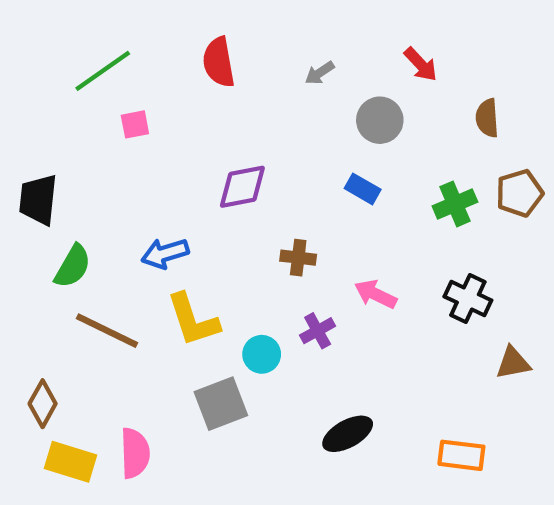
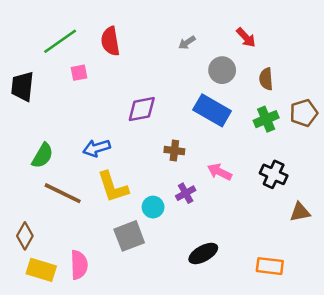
red semicircle: (219, 62) -> (110, 41), moved
brown semicircle: (487, 118) -> (266, 79), moved
blue rectangle: (363, 189) -> (212, 110), size x1.8
black trapezoid: (38, 200) -> (22, 86), moved

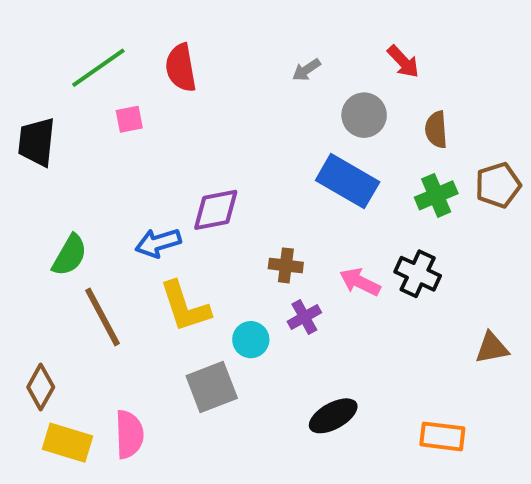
purple diamond: (142, 109) -> (216, 210), moved
brown cross: (174, 151) -> (286, 265), moved
black cross: (274, 174) -> (418, 274), moved
brown line: (63, 193) -> (102, 317), turned 36

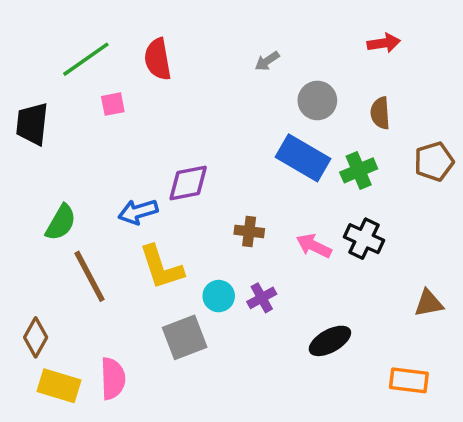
red arrow: (403, 62) -> (384, 43), moved, turned -56
green cross: (436, 195) -> (359, 170), moved
purple cross: (304, 317) -> (262, 298), moved
black ellipse: (333, 416) -> (330, 341), moved
orange rectangle: (442, 436) -> (409, 380), moved

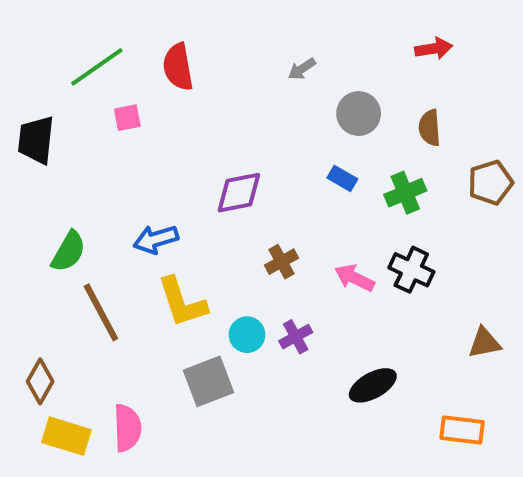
blue rectangle: (303, 158) -> (342, 178), size x0.5
purple diamond: (188, 183) -> (239, 193), moved
brown cross: (249, 231) -> (282, 262), turned -36

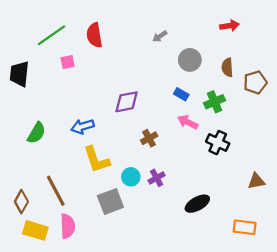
brown pentagon: (490, 183) -> (255, 82), moved
pink arrow: (355, 278) -> (188, 122), moved
brown line: (101, 312) -> (56, 191), moved

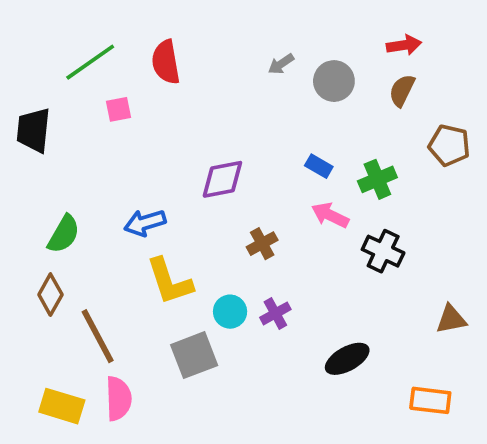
gray circle: (190, 60) -> (334, 81), moved
brown semicircle: (227, 67) -> (402, 90), moved, turned 30
brown pentagon: (255, 82) -> (449, 145), turned 30
brown diamond: (21, 202) -> (50, 295), moved

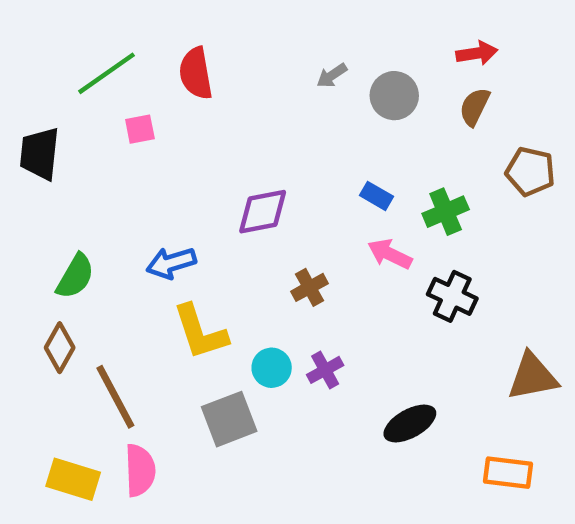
brown triangle: (451, 319) -> (533, 377), size x1.4

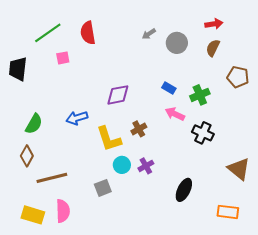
yellow L-shape: (200, 332) -> (109, 139), moved
brown triangle: (533, 377) -> (239, 169), turned 50
brown line: (115, 397) -> (52, 178), turned -76
gray square: (229, 419) -> (103, 188), size x0.7
black ellipse: (410, 423) -> (184, 190), turned -35

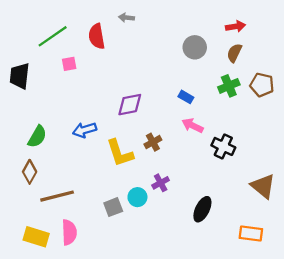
gray arrow: (149, 34) -> (126, 18), moved, turned 40
green cross: (200, 95) -> (229, 86), moved
cyan circle: (122, 165) -> (137, 197), moved

